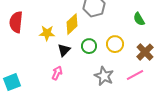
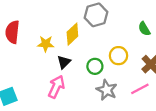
green circle: (89, 46) -> (95, 66), moved
pink arrow: (57, 73) -> (56, 87), size x1.5

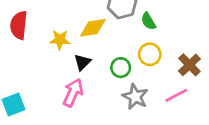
green semicircle: (144, 29) -> (148, 21), moved
yellow diamond: (72, 34) -> (93, 28), turned 35

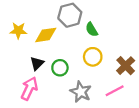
yellow star: (60, 40) -> (18, 31), moved
green circle: (121, 68) -> (60, 68), moved

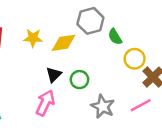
yellow circle: (93, 57) -> (135, 59), moved

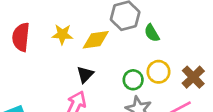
yellow circle: (135, 59) -> (158, 72), moved
green circle: (79, 80) -> (133, 80), moved

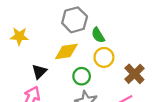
yellow diamond: (96, 40) -> (66, 52), moved
yellow circle: (158, 72) -> (104, 57), moved

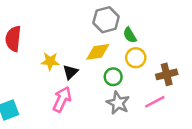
yellow star: (19, 36) -> (50, 61), moved
brown cross: (134, 74) -> (167, 74), turned 30

